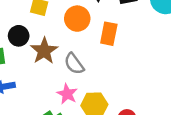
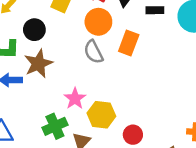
brown star: (44, 51) -> (38, 64), moved
gray semicircle: (74, 64) -> (94, 52), moved

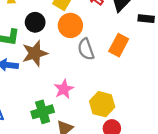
orange circle: (98, 22) -> (70, 25), moved
yellow hexagon: (101, 115) -> (102, 104), moved

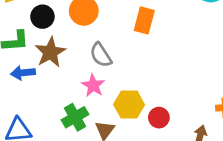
gray semicircle: (86, 49) -> (101, 55), moved
yellow hexagon: (102, 104) -> (129, 105), moved

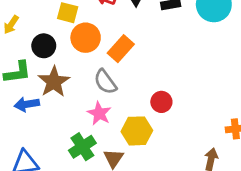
orange rectangle: (144, 20) -> (121, 49), moved, turned 30
red circle: (159, 118) -> (161, 102), moved

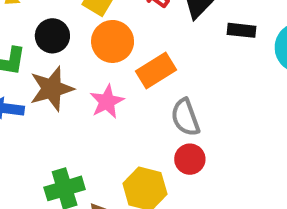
gray semicircle: (105, 82) -> (185, 117), moved
pink star: (99, 113) -> (107, 102), moved

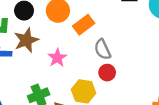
pink star: (107, 102) -> (57, 58), moved

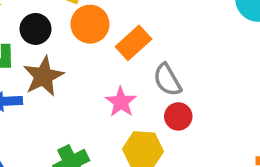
pink star: (57, 58) -> (121, 102), moved

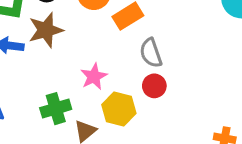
pink star: (121, 102) -> (94, 76), moved

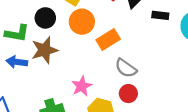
gray semicircle: (151, 53) -> (126, 68), turned -35

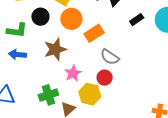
black rectangle: (160, 15) -> (137, 20), moved, turned -40
brown star: (45, 50) -> (55, 49), moved
red circle: (128, 94) -> (105, 78), moved

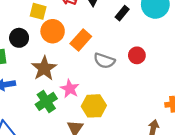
red circle: (105, 78) -> (137, 55), moved
green cross: (48, 95) -> (46, 101), moved

